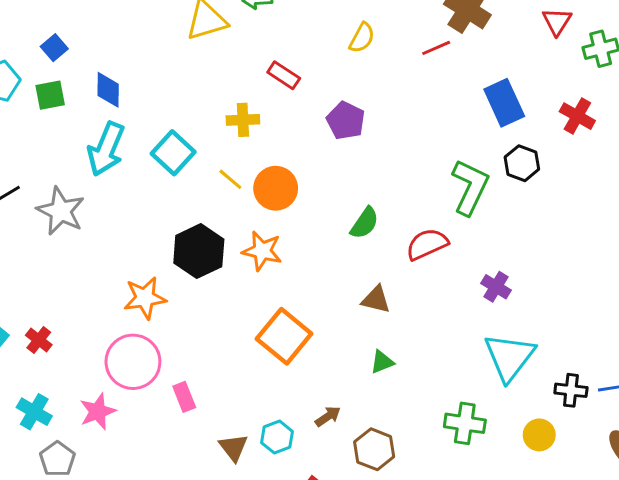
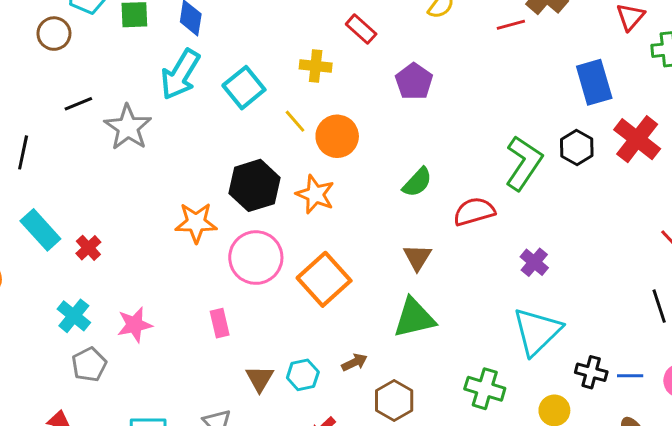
blue rectangle: (504, 103) -> (594, 82), moved
red cross: (577, 116) -> (637, 139), moved, size x1.4
brown triangle: (376, 300) -> (417, 257), turned 40
pink circle: (133, 362) -> (256, 258), moved
green triangle: (382, 362) -> (414, 318), size x1.8

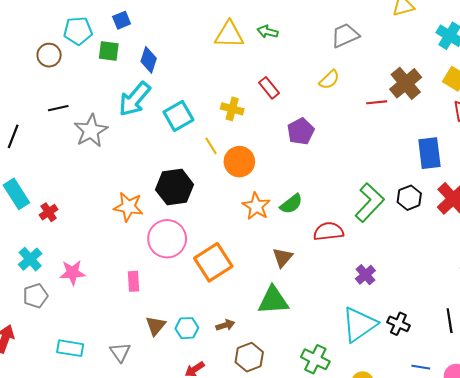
orange star: (315, 194) -> (256, 206), moved
black cross: (591, 372) -> (398, 324), moved

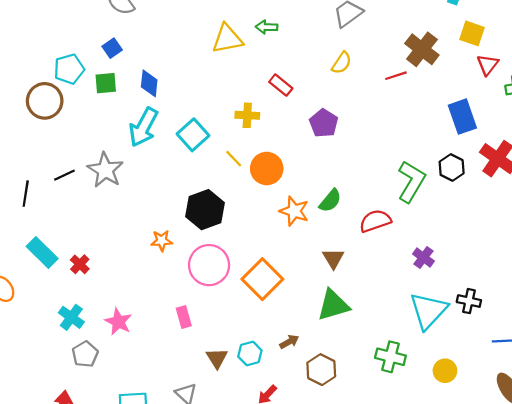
brown circle: (49, 55) -> (45, 101), size x1.4
black line: (58, 108) -> (64, 175), moved
orange star: (128, 207) -> (162, 241), size x0.7
pink star: (73, 273) -> (118, 322), turned -30

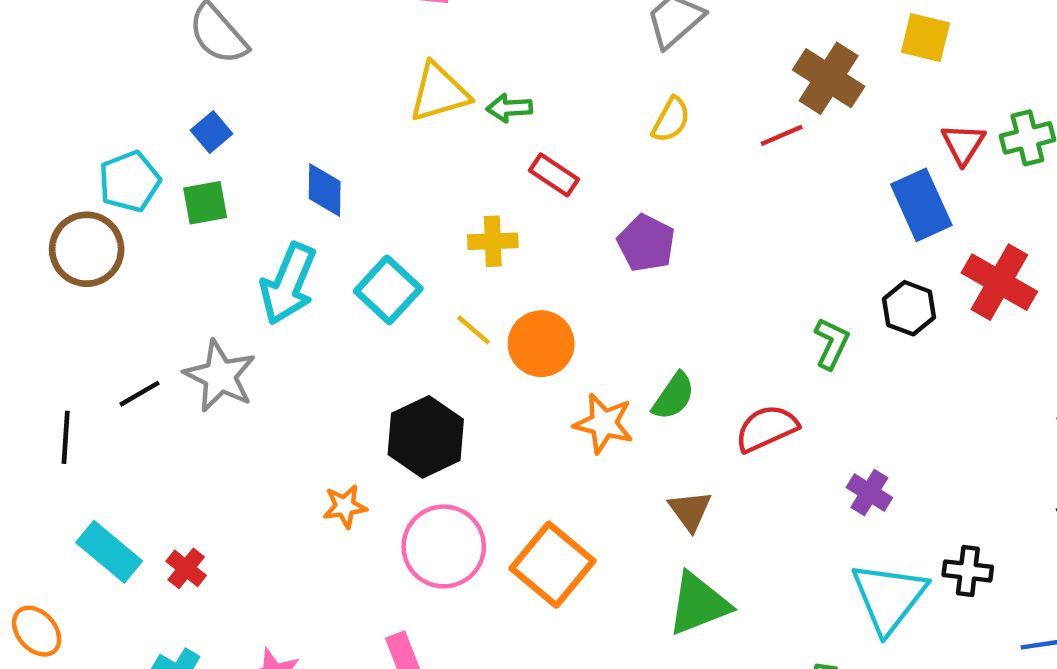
green arrow: (267, 27) -> (509, 108), moved
red triangle: (488, 65) -> (963, 144), moved
blue diamond: (149, 83) -> (325, 190), moved
green L-shape: (411, 182) -> (831, 343), size x0.6

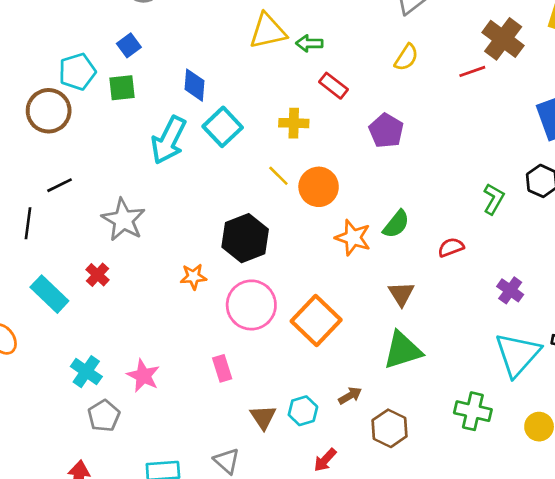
cyan square: (388, 290) -> (223, 127), moved
gray star: (220, 376) -> (123, 220), moved
black line: (140, 394) -> (60, 185), moved
red semicircle: (767, 428) -> (451, 247), size x0.7
red cross: (186, 568) -> (98, 275), moved

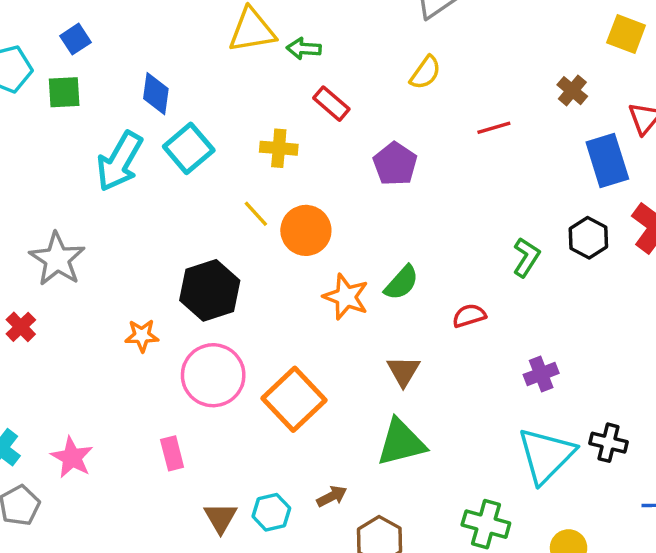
brown cross: (503, 39) -> (572, 91), moved, size x0.6
red line: (472, 71) -> (494, 128), moved
purple cross: (510, 290) -> (541, 374), turned 30

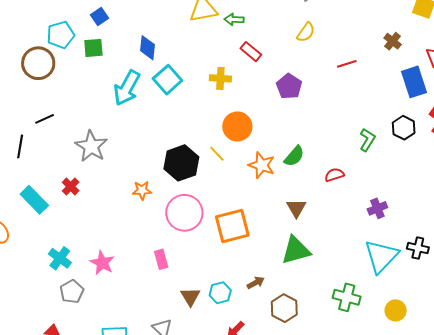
yellow line: (256, 214) -> (217, 154), moved
orange square: (294, 399) -> (232, 226), turned 30

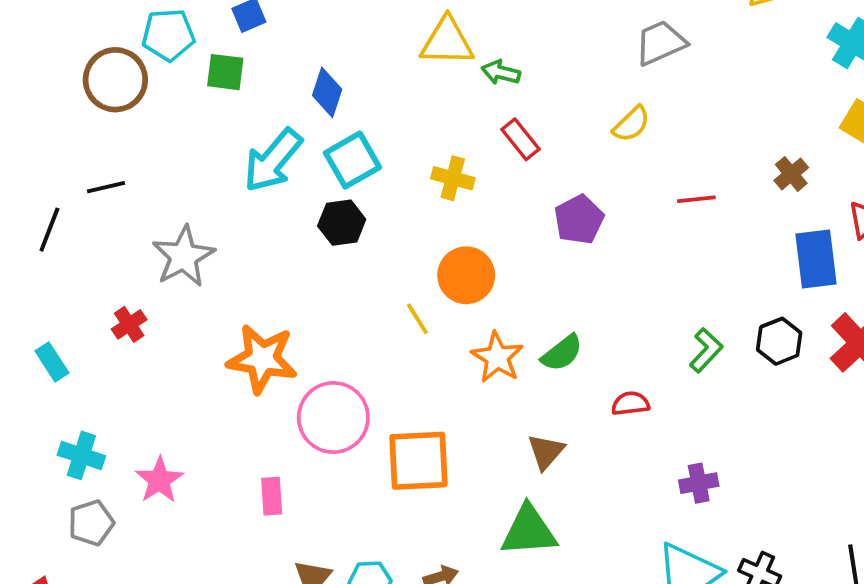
black hexagon: (181, 163) -> (342, 223), moved, size x0.7
orange star: (142, 190) -> (262, 359), size x1.8
cyan rectangle: (34, 200) -> (52, 362), moved, size x0.7
cyan cross: (60, 258) -> (81, 455), turned -30

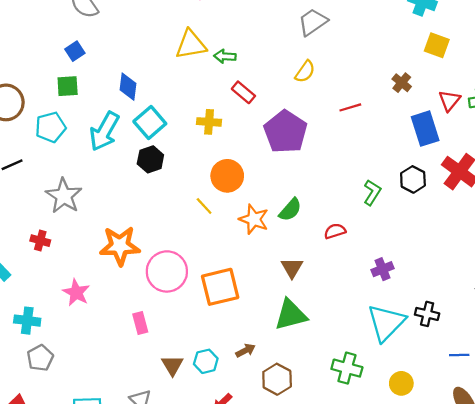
cyan pentagon: (168, 35) -> (51, 127), moved
purple pentagon: (579, 219) -> (285, 132), size x1.5
red cross: (129, 324) -> (40, 241), turned -30
pink star: (159, 480) -> (76, 293), moved

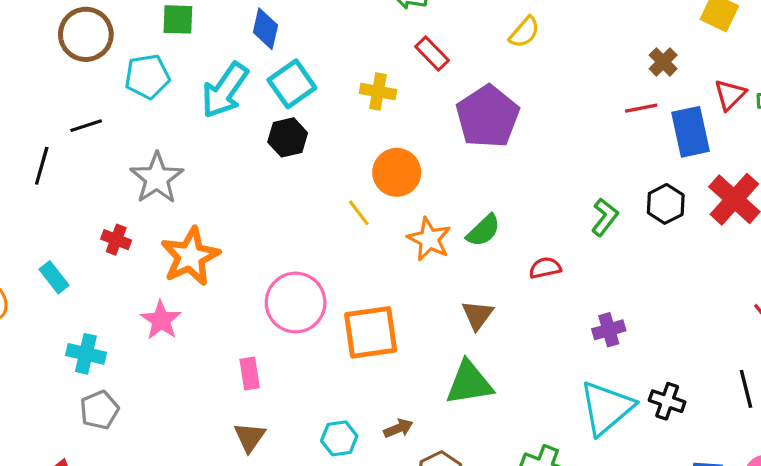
red line: (350, 107) -> (641, 108), moved
orange star: (120, 246) -> (190, 256), moved, turned -30
brown triangle: (172, 365) -> (250, 437), moved

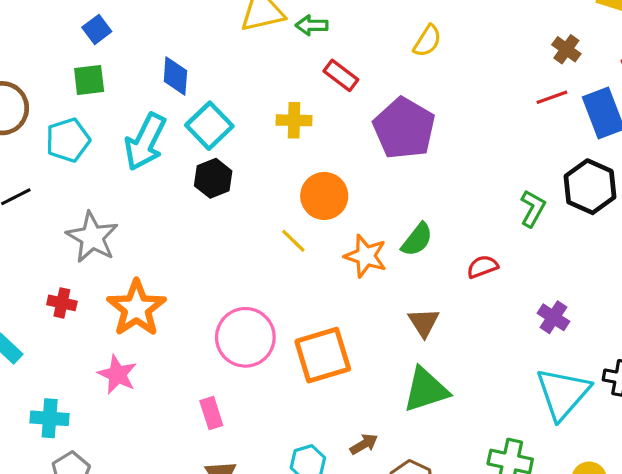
black hexagon: (666, 204) -> (590, 187), size x1.4
purple cross: (609, 330) -> (553, 317), turned -32

